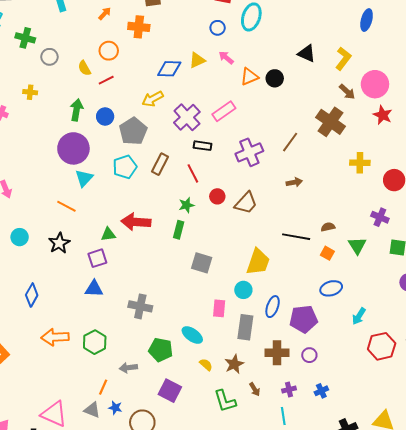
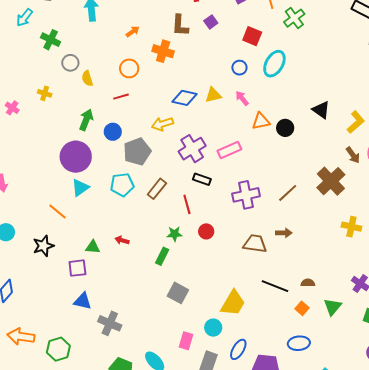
yellow semicircle: (84, 68) -> (87, 78), moved
brown trapezoid: (246, 203) -> (255, 244), moved, turned -135
red arrow: (136, 222) -> (122, 240), size x0.5
blue triangle: (94, 289) -> (83, 301), moved

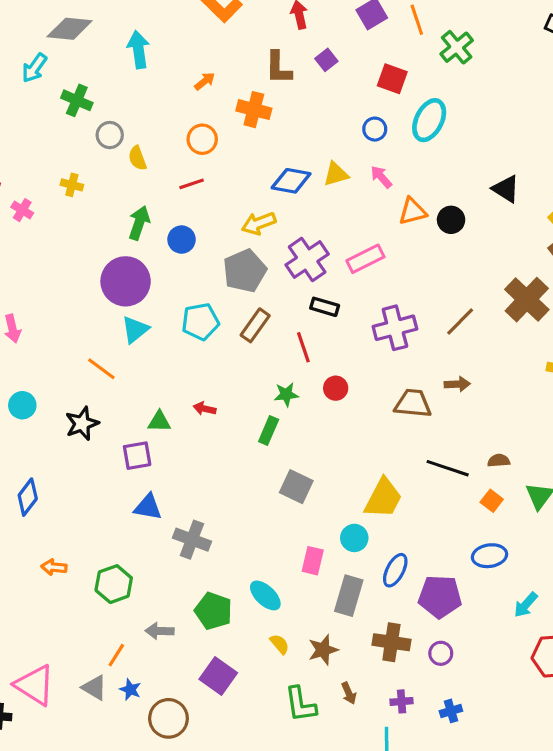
gray pentagon: (137, 152) -> (245, 271), moved
orange arrow: (21, 337) -> (54, 567), size x0.6

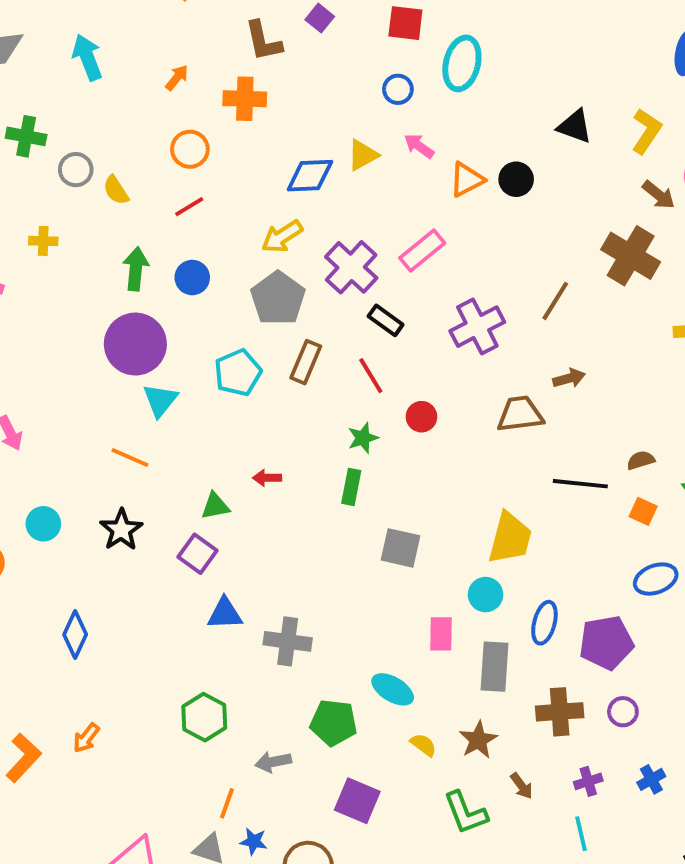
black rectangle: (325, 307) -> (386, 320), turned 32
purple square: (137, 456) -> (197, 554), turned -32
orange arrow: (54, 567) -> (86, 738), moved, turned -45

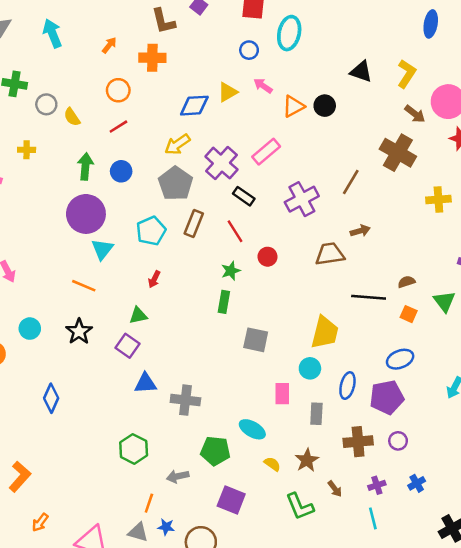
red arrow: (267, 478) -> (154, 279), moved, turned -63
blue ellipse: (656, 579) -> (400, 359), moved
gray rectangle: (495, 667) -> (316, 414), size x0.7
orange arrow: (86, 738) -> (40, 523), moved

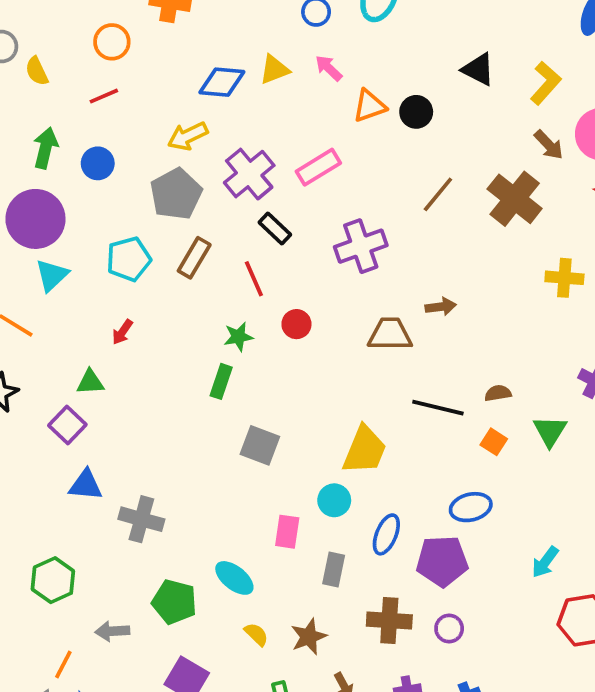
brown line: (351, 182) -> (438, 194), moved

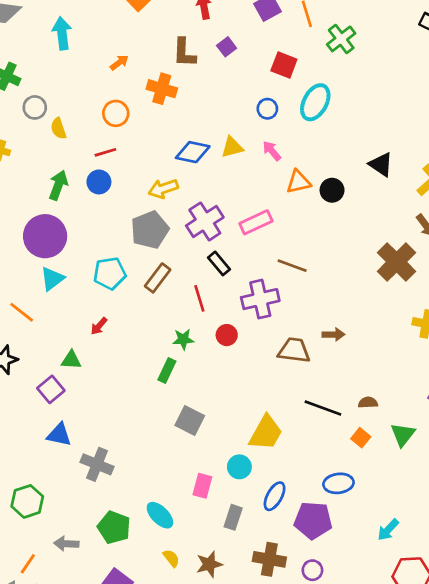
blue circle: (98, 163) -> (99, 182), moved
brown line: (438, 194) -> (292, 266), moved, turned 64
purple cross: (361, 246) -> (260, 299), moved

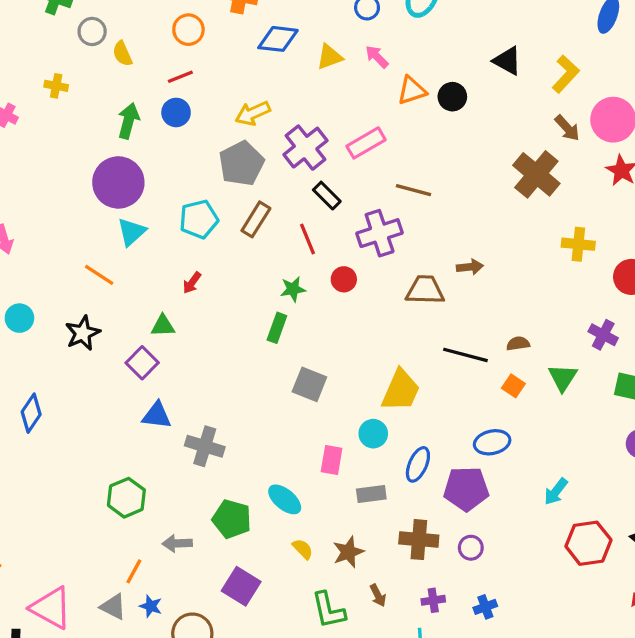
blue diamond: (193, 152) -> (278, 39), moved
gray rectangle: (233, 517) -> (371, 494), turned 70

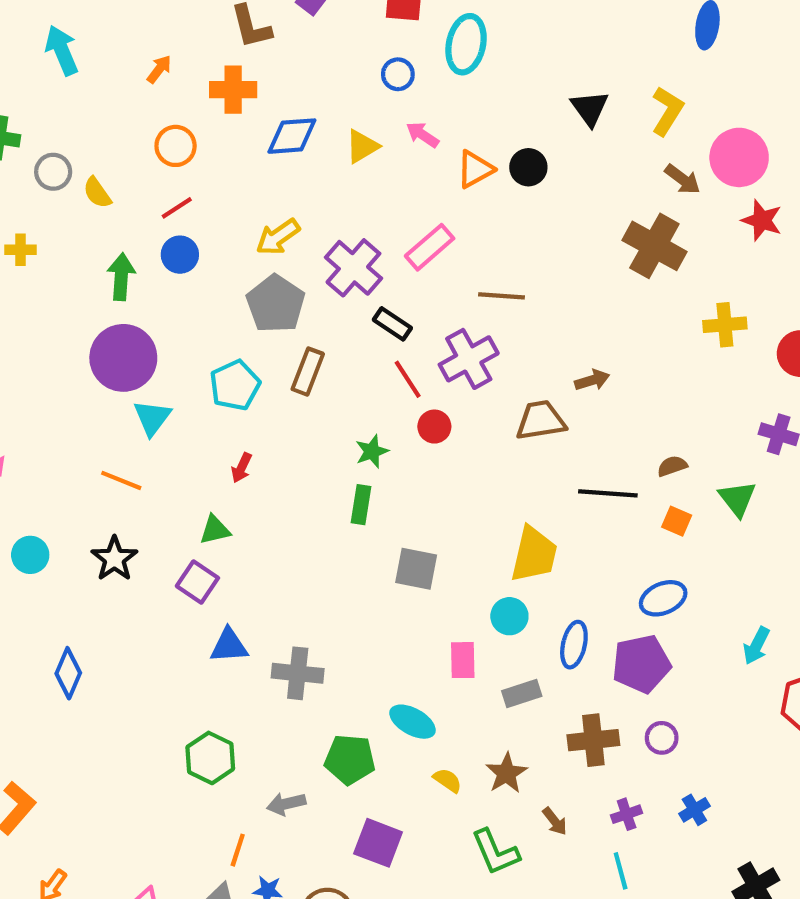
black triangle: (507, 61) -> (590, 108), turned 36
red line: (308, 239) -> (408, 379), moved

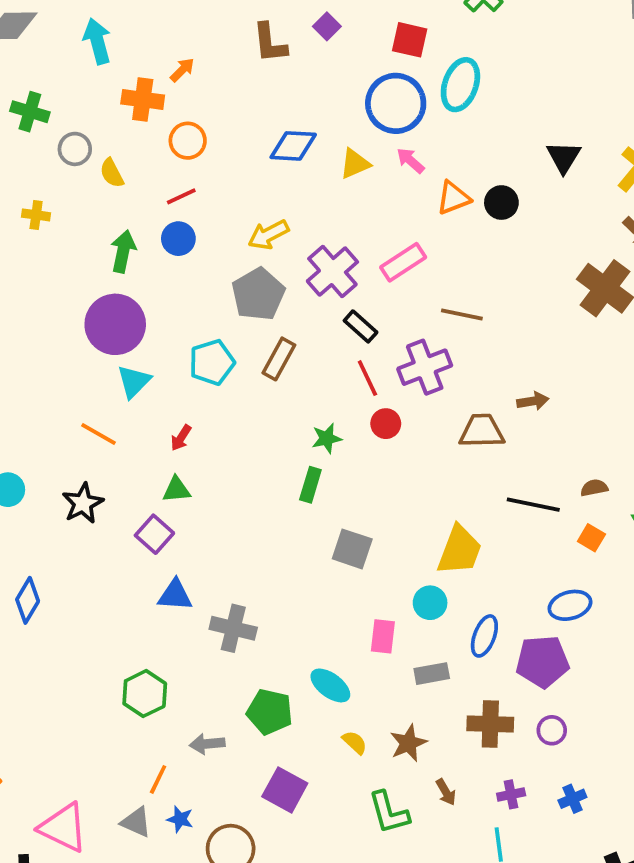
blue circle: (398, 74) -> (396, 103), size x2.0
orange cross: (233, 90) -> (143, 100), moved
red arrow: (242, 468) -> (181, 438), moved

